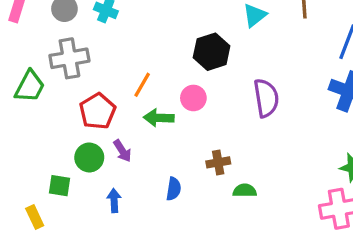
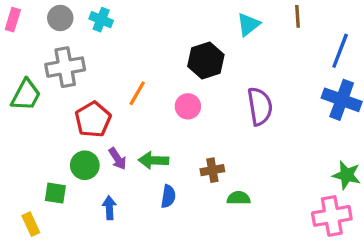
green arrow: (159, 118) -> (154, 160), moved

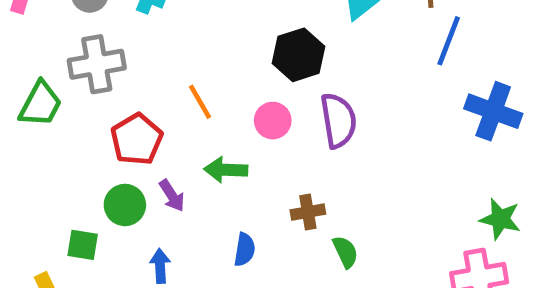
blue line: (340, 51) -> (449, 41), moved
orange line: (137, 93) -> (200, 102), turned -60
purple semicircle: (260, 106) -> (338, 121), moved
green arrow: (154, 160) -> (226, 170), moved
green semicircle: (239, 198) -> (345, 252), turned 65

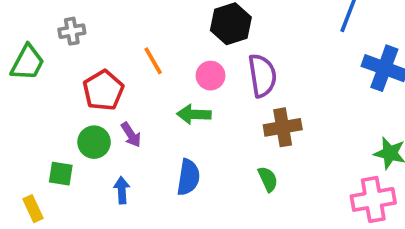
gray cross: (97, 64) -> (72, 31), size x0.6
green arrow: (226, 170) -> (194, 114), moved
brown cross: (308, 212) -> (283, 127), moved, size x1.4
blue semicircle: (245, 250) -> (188, 177), size x1.4

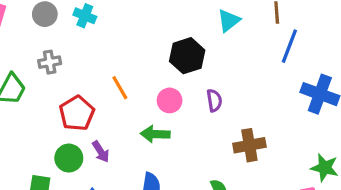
purple semicircle: (262, 76) -> (214, 100), size x0.6
brown cross: (283, 127) -> (249, 145), moved

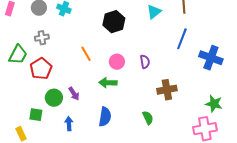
blue line: (289, 46) -> (182, 39), moved
black hexagon: (187, 56) -> (114, 22), moved
red pentagon: (77, 113) -> (41, 69), moved

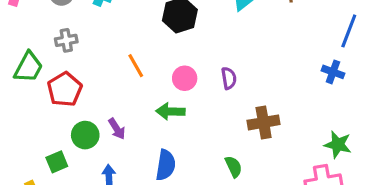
blue line: (182, 39) -> (349, 31), moved
blue cross: (211, 58) -> (333, 72), size x0.6
green square: (36, 115) -> (57, 162), turned -32

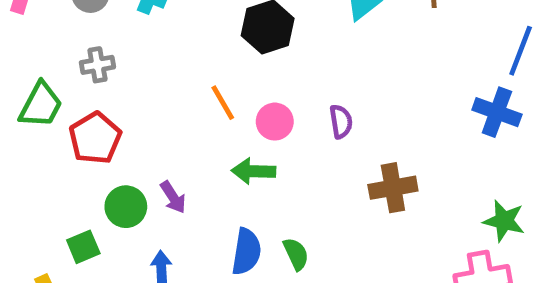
orange line: (136, 66) -> (223, 103), moved
blue cross: (333, 72) -> (497, 112), size x1.4
green semicircle: (234, 167) -> (296, 254), moved

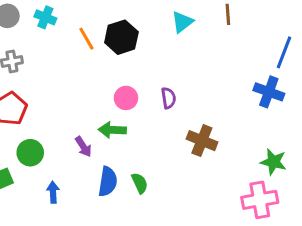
orange line: (223, 103) -> (86, 39), moved
brown cross: (393, 188) -> (202, 141), turned 32
purple arrow: (173, 197) -> (83, 147), moved

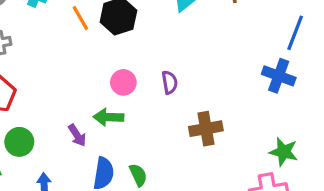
brown cross: (202, 141) -> (206, 129), turned -32

